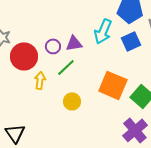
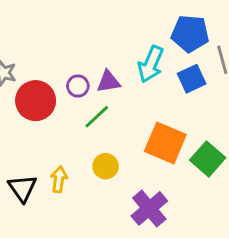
yellow arrow: (40, 80) -> (59, 179), moved
purple cross: (135, 130) -> (149, 208), moved
black triangle: (15, 133) -> (22, 188), moved

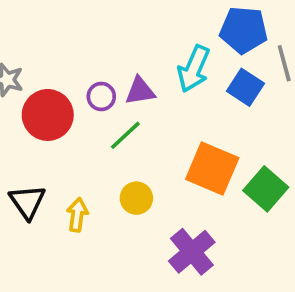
blue square: (192, 79) -> (245, 87), turned -32
black triangle: (22, 188) -> (27, 202), moved

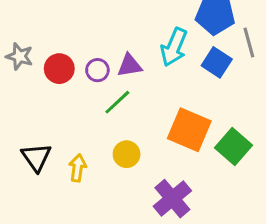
red circle: (48, 115) -> (59, 69), moved, size x0.7

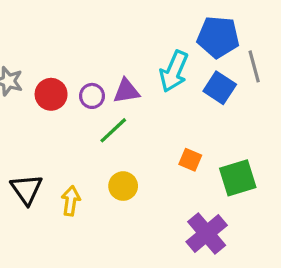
orange square: (189, 130) -> (190, 160), size x0.5
green square: (234, 147) -> (238, 178), turned 32
purple cross: (172, 199) -> (207, 234), moved

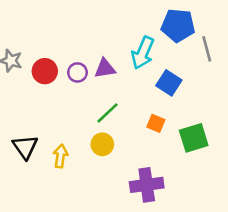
blue square: (220, 88) -> (169, 83), moved
green line: (113, 130) -> (108, 113), moved
purple cross: (207, 234) -> (147, 185), moved, turned 32

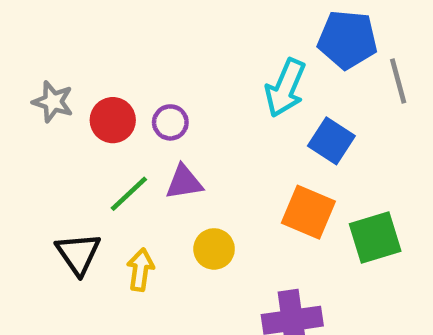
purple triangle: (105, 69) -> (184, 182), moved
green line: (108, 113) -> (129, 194), moved
orange square: (156, 123) -> (308, 212), size x1.6

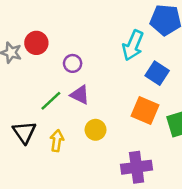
red circle: (113, 120) -> (36, 43), moved
purple triangle: (184, 182) -> (80, 95), turned 35

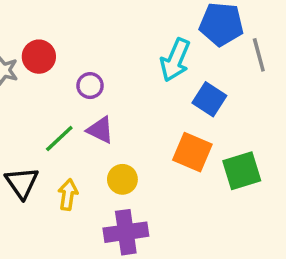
purple cross: (137, 167) -> (126, 232), moved

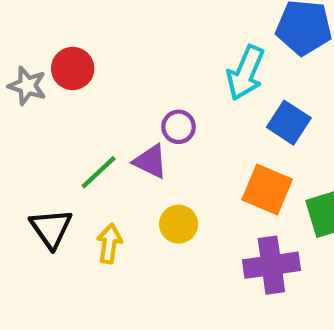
purple circle: (90, 86) -> (179, 127), moved
purple cross: (126, 232) -> (271, 265), moved

